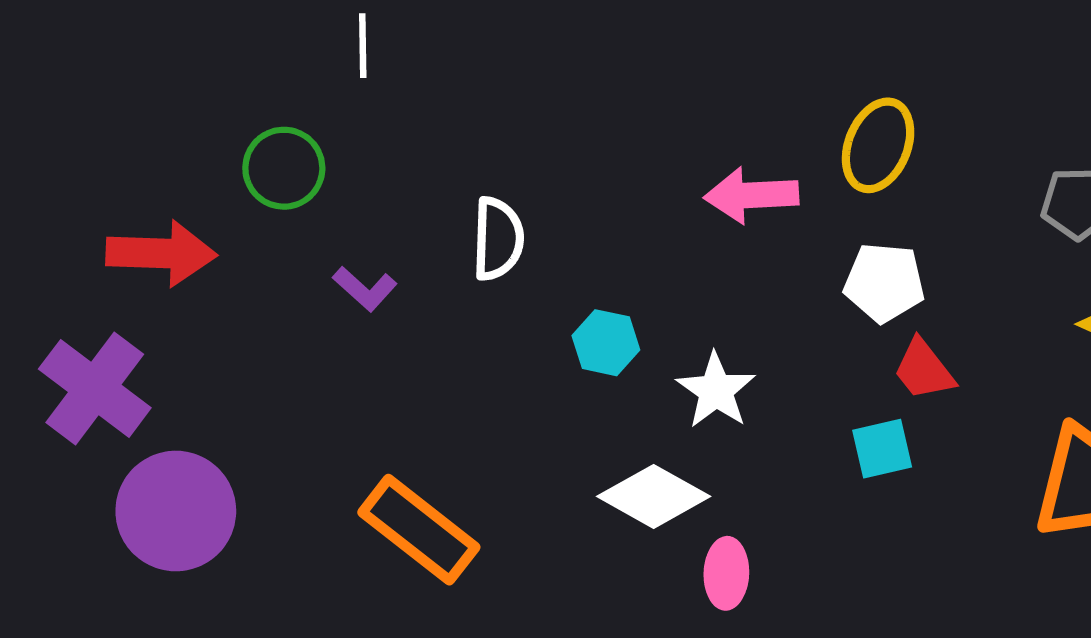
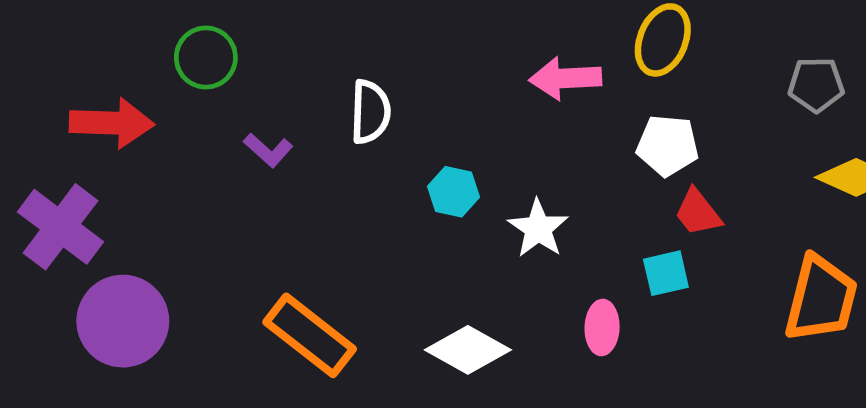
white diamond: (654, 496) -> (468, 350), moved
pink ellipse: (726, 573) -> (602, 327), moved

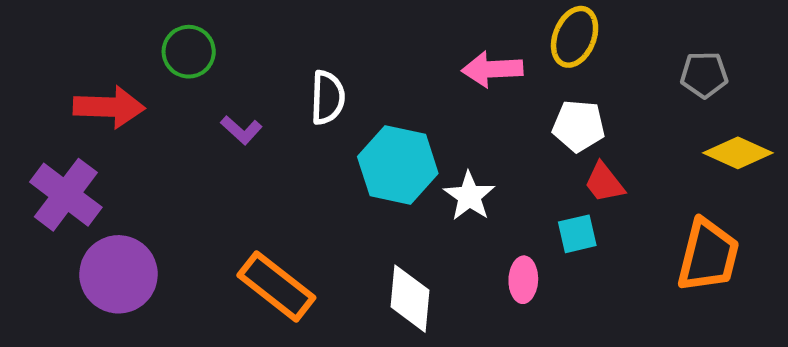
cyan hexagon: (453, 192) -> (398, 165), size x1.8
white diamond: (468, 350) -> (410, 299), turned 66

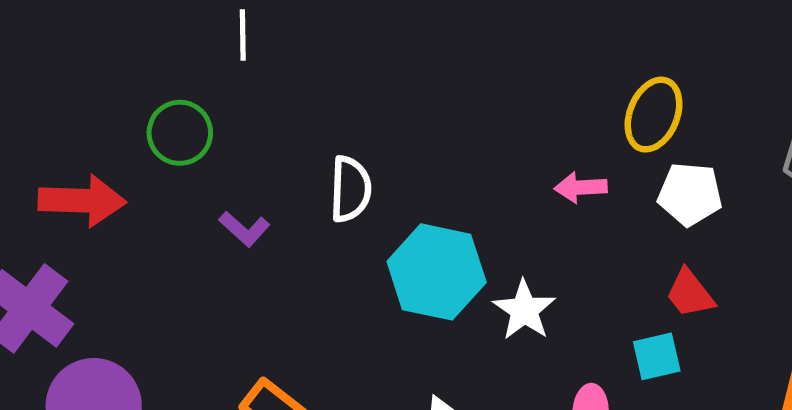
pink arrow: (492, 69) -> (581, 187), moved, size x0.7
white pentagon: (579, 126) -> (690, 194), moved

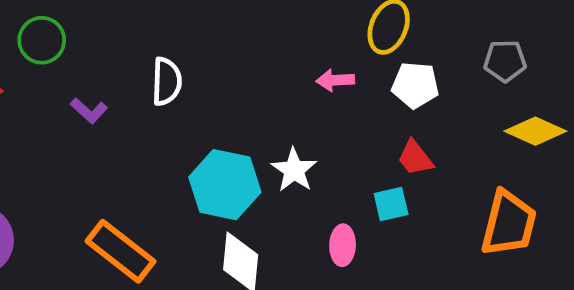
cyan hexagon: (437, 272) -> (225, 185), moved

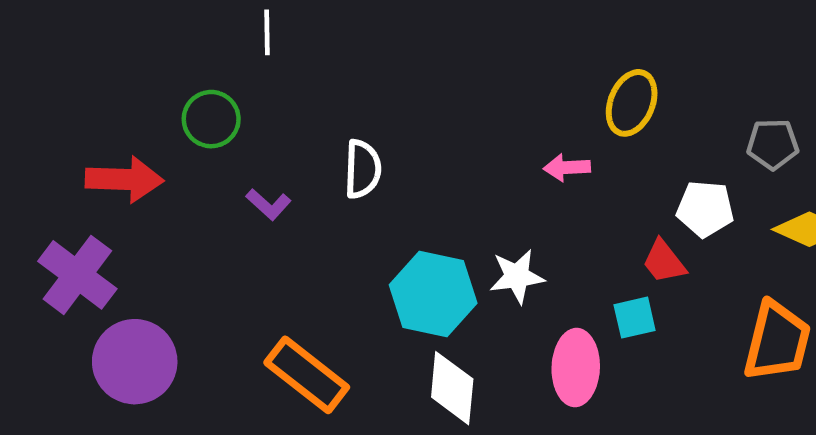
white pentagon: (415, 85) -> (705, 209), moved
white star: (294, 170) -> (517, 276), turned 30
pink ellipse: (343, 245) -> (576, 368), size x1.5

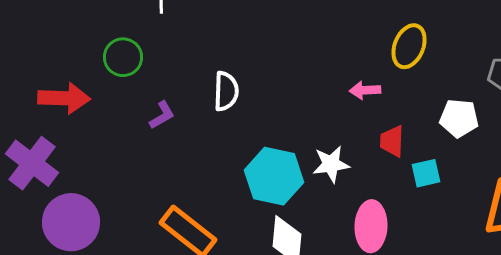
purple L-shape: (268, 204) -> (162, 115), turned -72
red trapezoid: (664, 262) -> (392, 141), moved, turned 40
cyan square: (635, 318) -> (426, 173), moved

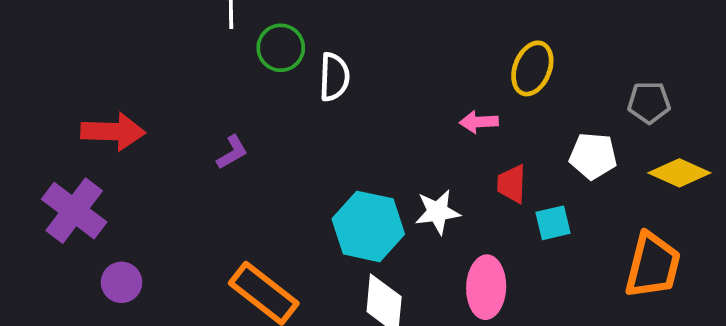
green circle: (123, 57) -> (281, 48), moved
white semicircle: (226, 91) -> (334, 77), moved
purple circle: (71, 222) -> (122, 282), size x0.6

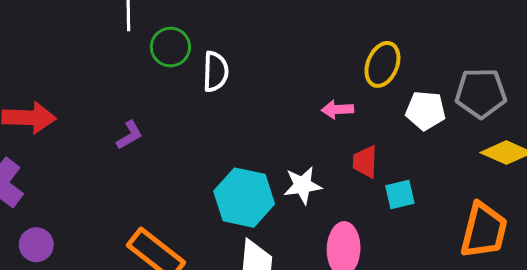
gray pentagon: (649, 102) -> (481, 93), size x1.4
white pentagon: (593, 156) -> (425, 111), moved

